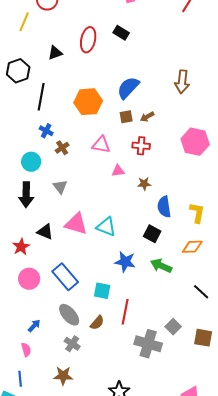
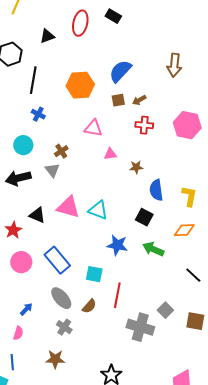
red cross: (141, 146) -> (144, 125), moved
brown cross: (62, 148) -> (61, 151), moved
black arrow: (26, 195) -> (18, 178), turned 75
pink semicircle: (26, 350) -> (18, 333), turned 32

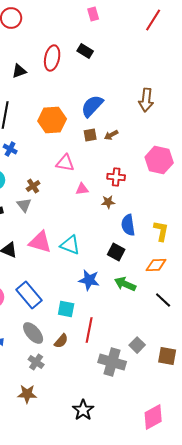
red cross: (144, 125) -> (116, 177), moved
black line: (193, 275) -> (163, 300), moved

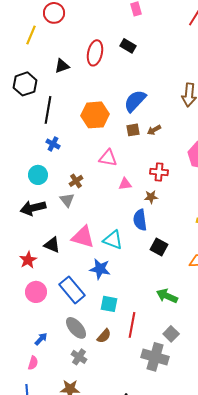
blue semicircle: (128, 225) -> (140, 220), moved
blue star: (89, 280) -> (100, 269), moved
green arrow: (125, 284) -> (167, 296), moved
gray square: (137, 345) -> (171, 334), moved

